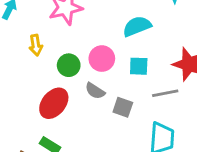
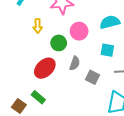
pink circle: (102, 59) -> (79, 31), moved
gray semicircle: (95, 91) -> (75, 63), turned -112

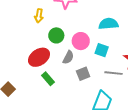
pink circle: (79, 31) -> (81, 41), moved
gray square: (93, 77) -> (83, 74), turned 32
green rectangle: (38, 97) -> (48, 79), moved

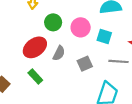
gray semicircle: (68, 57) -> (59, 53), moved
green rectangle: (48, 79) -> (35, 77), moved

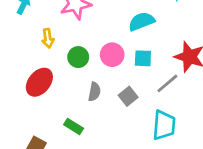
red ellipse: (35, 47) -> (39, 82), moved
gray line: (119, 61) -> (167, 83), turned -30

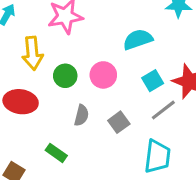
yellow arrow: (48, 38) -> (32, 53), size x1.5
cyan square: (143, 58) -> (153, 81), moved, turned -36
red ellipse: (39, 82) -> (21, 102), turned 56

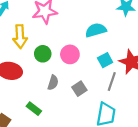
gray line: (163, 110) -> (112, 81), turned -36

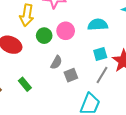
pink circle: (70, 54) -> (66, 31), moved
gray semicircle: (53, 83) -> (56, 62), moved

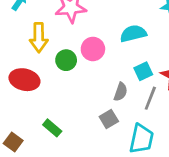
gray semicircle: (56, 62) -> (121, 92), moved
gray square: (71, 75) -> (109, 119), moved

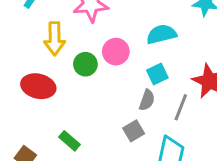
cyan square: (143, 71) -> (157, 74), moved

